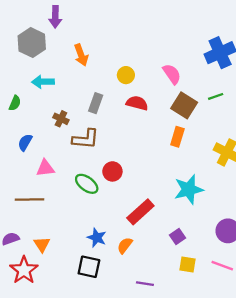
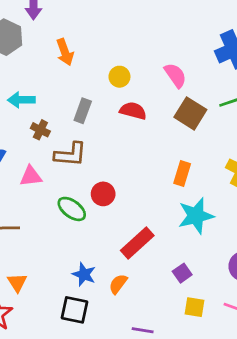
cyan arrow: (43, 82) -> (21, 100), moved
orange rectangle: (177, 137) -> (182, 173), moved
pink triangle: (45, 168) -> (31, 176), moved

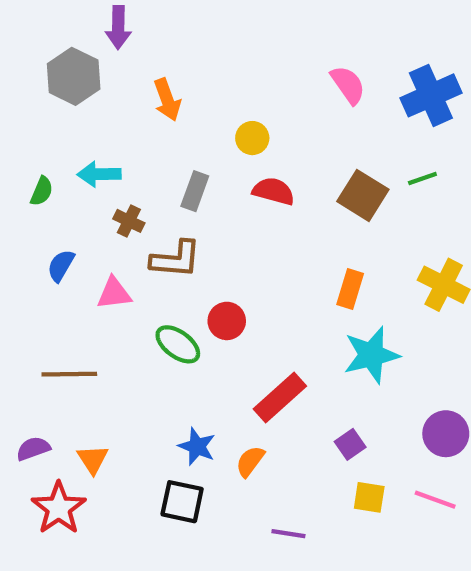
pink semicircle: (175, 75) -> (348, 85), moved

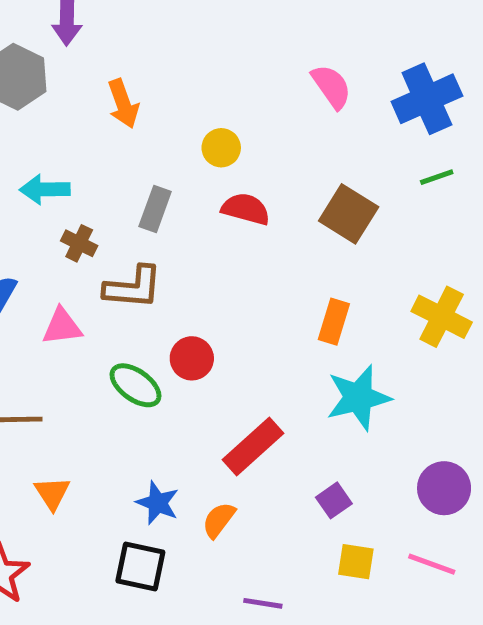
green line: (422, 178) -> (437, 177), moved
orange triangle: (93, 459) -> (52, 493), moved

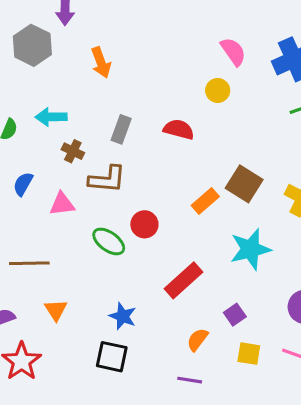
yellow circle: (221, 148) -> (218, 90), moved
brown square: (349, 214) -> (244, 184), moved
orange rectangle: (334, 322) -> (205, 201), moved, turned 32
orange semicircle: (219, 520) -> (197, 340), moved

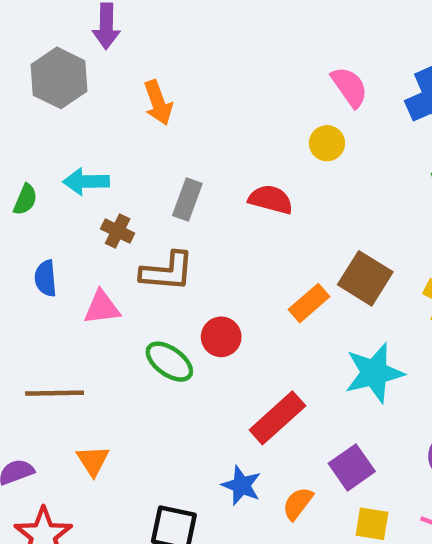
blue semicircle: (23, 184) -> (46, 278), turned -35
purple square: (235, 315) -> (352, 467), size x1.4
blue star: (123, 316) -> (241, 485), moved

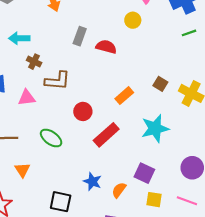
gray rectangle: (187, 199) -> (80, 36), moved
brown square: (365, 278) -> (160, 84), moved, size x0.6
green ellipse: (169, 362) -> (51, 138), moved
red rectangle: (277, 418) -> (106, 135), moved
purple square: (352, 467) -> (144, 173), turned -30

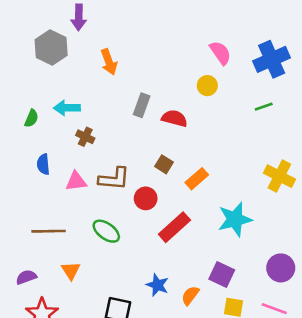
green line: (189, 33) -> (264, 107), moved
brown L-shape: (57, 81) -> (114, 179), moved
brown square: (160, 84) -> (164, 164), moved

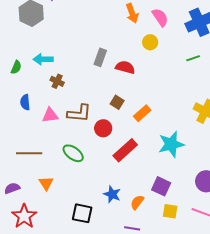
orange arrow: (109, 62) -> (132, 13), moved

